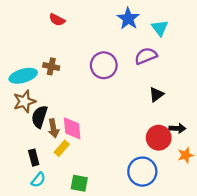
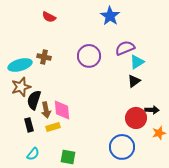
cyan triangle: (160, 28) -> (137, 62), moved, turned 35
yellow rectangle: (62, 148) -> (53, 127), turned 32
black rectangle: (34, 158) -> (29, 125), moved

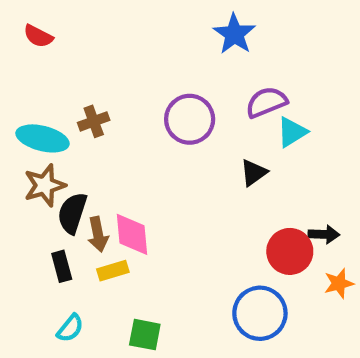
red semicircle: (49, 17) -> (38, 36), moved
brown cross: (44, 57) -> (94, 121), turned -32
cyan ellipse: (20, 65) -> (42, 138), turned 30
black triangle: (134, 81) -> (254, 173), moved

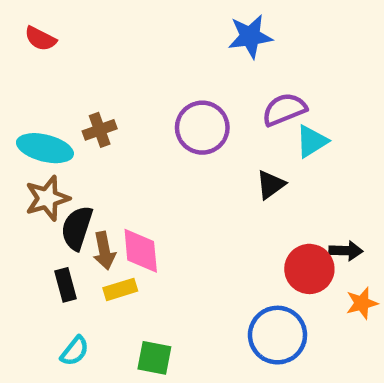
blue star: (234, 34) -> (250, 36), turned 30

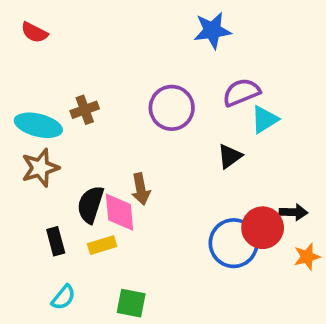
black semicircle: (77, 228) -> (90, 204), moved
brown arrow: (104, 251) -> (141, 189), moved
blue circle: (277, 335) -> (234, 243), moved

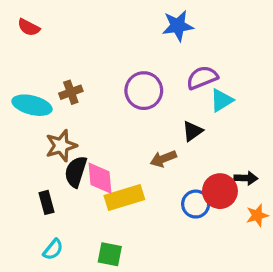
brown star: (40, 168) -> (61, 146), moved
brown arrow: (141, 189) -> (163, 159), moved, turned 80
blue circle: (234, 243) -> (196, 204), size x0.7
yellow rectangle: (102, 245) -> (124, 198), moved, size x1.6

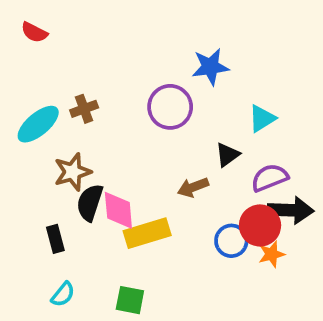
blue star: (178, 26) -> (210, 67), moved
purple semicircle: (202, 78) -> (270, 178), moved
cyan ellipse: (32, 105) -> (38, 124), turned -54
black arrow: (246, 178) -> (291, 210), size x1.6
orange star: (257, 215) -> (271, 254), moved

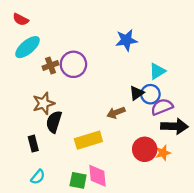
purple circle: (170, 107) -> (73, 64), moved
cyan ellipse: (38, 124) -> (28, 47), moved
pink diamond: (118, 210) -> (98, 176), moved
red circle: (260, 225) -> (145, 149), moved
blue circle: (231, 241) -> (150, 94), moved

